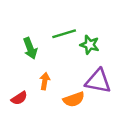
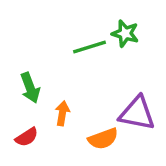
green star: (90, 45) -> (125, 33), moved
green arrow: (30, 48) -> (30, 88), moved

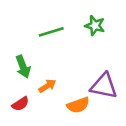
green line: (90, 47) -> (51, 32), moved
orange arrow: (62, 113) -> (47, 86), turned 48

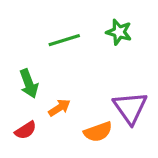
purple triangle: (104, 86) -> (130, 108), turned 44

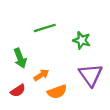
green star: (119, 32) -> (82, 40), moved
orange semicircle: (98, 132) -> (57, 92), moved

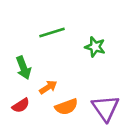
purple triangle: (91, 75) -> (105, 108), moved

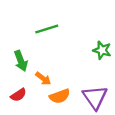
green star: (95, 47) -> (102, 50), moved
orange arrow: (48, 87) -> (43, 78), turned 70

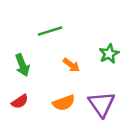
green star: (102, 50) -> (109, 54), turned 30
orange arrow: (43, 78) -> (71, 65), moved

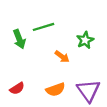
green star: (109, 54) -> (85, 40), moved
green arrow: (22, 65) -> (19, 39), moved

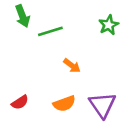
green arrow: (19, 39) -> (22, 16), moved
green star: (85, 40) -> (109, 25), moved

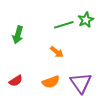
green arrow: (22, 16) -> (18, 35), moved, turned 36
green line: (50, 31) -> (64, 25), moved

